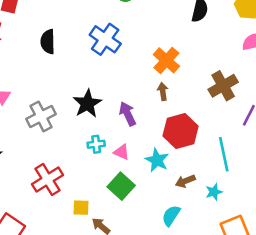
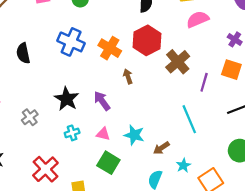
orange cross: (166, 60) -> (110, 48), moved
gray cross: (41, 116) -> (30, 117), size x0.7
red hexagon: (181, 131) -> (147, 40), moved
cyan cross: (96, 144) -> (72, 133), moved
cyan star: (214, 192) -> (183, 165), moved

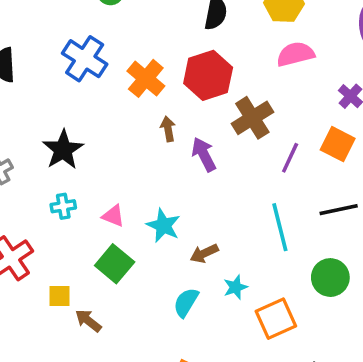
purple arrow: (102, 101) -> (204, 154), moved
cyan line: (189, 119) -> (280, 227), moved

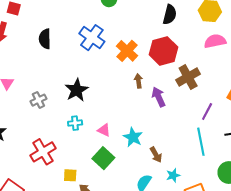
purple line: (290, 158) -> (207, 112), moved
brown arrow: (204, 253) -> (156, 155), turned -98

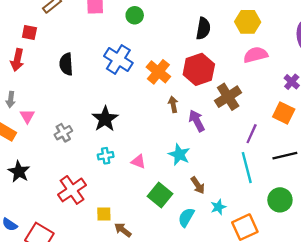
cyan star: (133, 137) -> (179, 155), moved
green square: (103, 158) -> (160, 195), moved

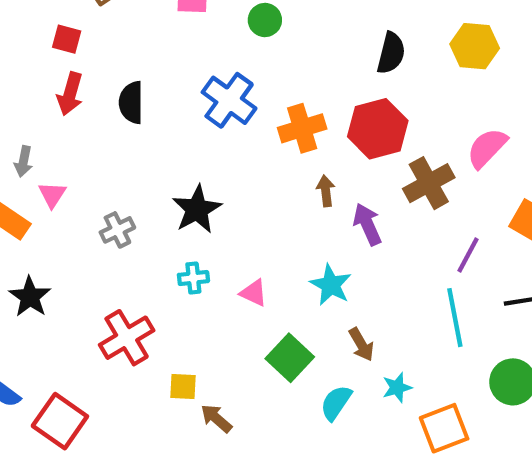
pink semicircle: (256, 55) -> (487, 148), moved, turned -35
red arrow: (17, 60) -> (70, 94), moved
orange cross: (158, 72) -> (302, 128), turned 30

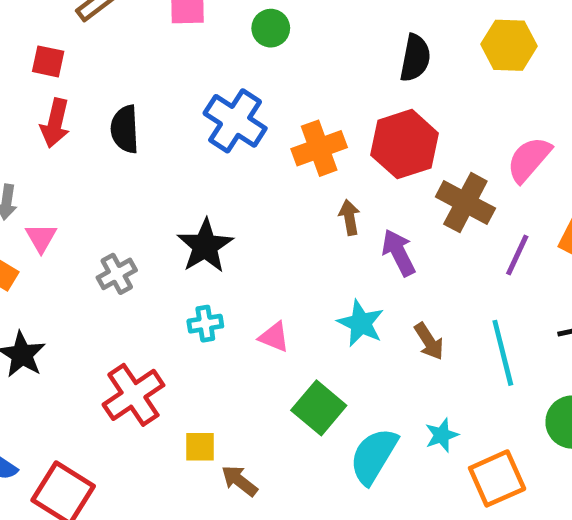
brown cross: (429, 183) -> (465, 203), turned -30
purple line: (468, 255) -> (517, 255), moved
brown arrow: (361, 344) -> (429, 341), moved
cyan semicircle: (336, 403) -> (374, 456), size x1.4

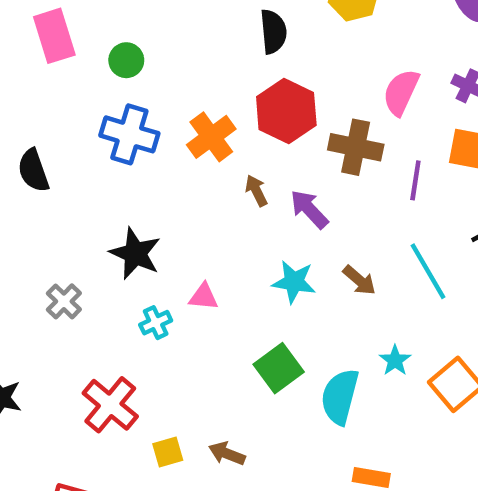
green circle: (271, 28) -> (126, 60), moved
pink triangle: (274, 337) -> (203, 297), moved
green square: (319, 408) -> (279, 368), turned 30
yellow square: (200, 447) -> (168, 452), moved

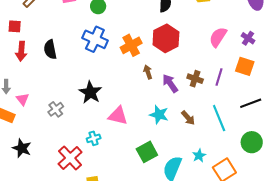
brown cross: (356, 147) -> (195, 79), moved, size x0.7
pink triangle: (203, 297) -> (118, 116), size x1.5
cyan cross: (156, 323) -> (94, 138), moved

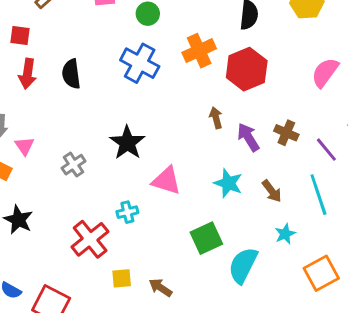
orange cross: (131, 45) -> (199, 51), moved
purple line: (219, 77) -> (326, 150), moved, turned -60
cyan star: (199, 156) -> (285, 234), moved

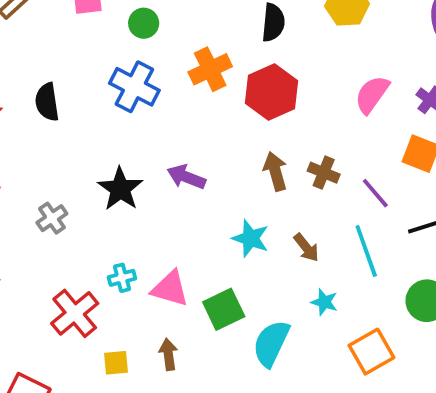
brown arrow: (216, 118) -> (275, 171), moved, size x1.4
purple arrow: (248, 137) -> (186, 177), moved, turned -36
pink triangle: (166, 181) -> (170, 289), moved
cyan star: (285, 234) -> (324, 302), turned -30
brown arrow: (160, 288) -> (168, 354), moved, turned 50

